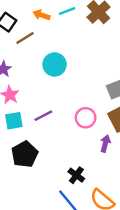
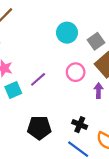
cyan circle: (55, 64) -> (67, 33), moved
black pentagon: (25, 154) -> (39, 128), moved, turned -30

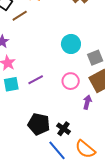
black pentagon: (39, 128) -> (39, 124), moved

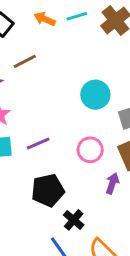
brown line: (20, 16) -> (25, 61), moved
black pentagon: (39, 124) -> (48, 190), moved, turned -30

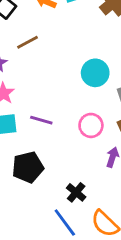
purple line: (38, 144) -> (41, 120), turned 40
black pentagon: (48, 190) -> (28, 167), moved

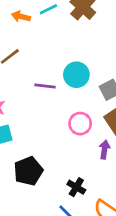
purple line: (41, 120) -> (45, 86), moved

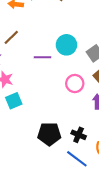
black pentagon: (28, 171) -> (49, 134), moved, turned 30

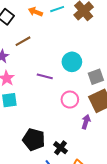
purple line: (43, 57) -> (45, 76), moved

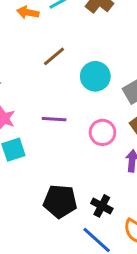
brown line: (23, 41) -> (54, 56), moved
purple line: (45, 76) -> (54, 119), moved

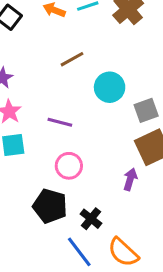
pink circle: (102, 132) -> (69, 166), moved

